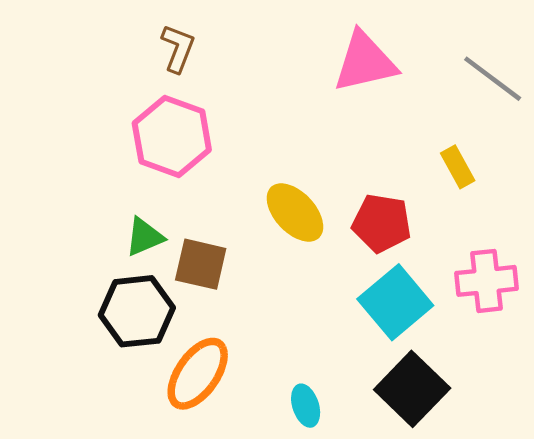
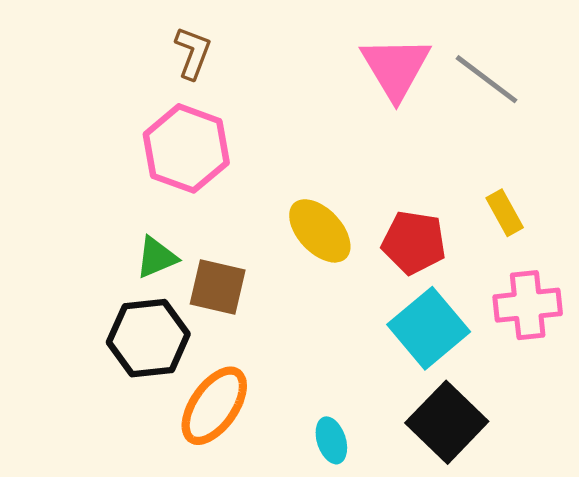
pink triangle: (365, 62) -> (396, 68), turned -48
gray line: (493, 79) -> (486, 79), moved
yellow rectangle: (458, 167) -> (505, 213), moved

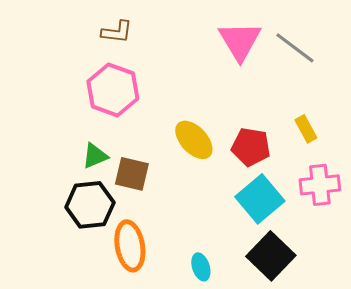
brown L-shape: (193, 53) -> (117, 32), turned 76
orange ellipse: (214, 406) -> (130, 246), turned -45

